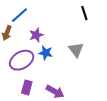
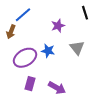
purple star: (36, 35) -> (58, 26), moved

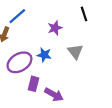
purple rectangle: (30, 84) -> (33, 84), moved

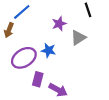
gray triangle: (75, 52) -> (78, 38), moved, turned 35

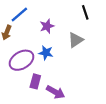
purple star: (59, 24) -> (47, 26), moved

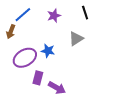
purple star: (47, 26) -> (54, 16), moved

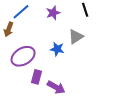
blue star: (48, 51) -> (57, 49), moved

